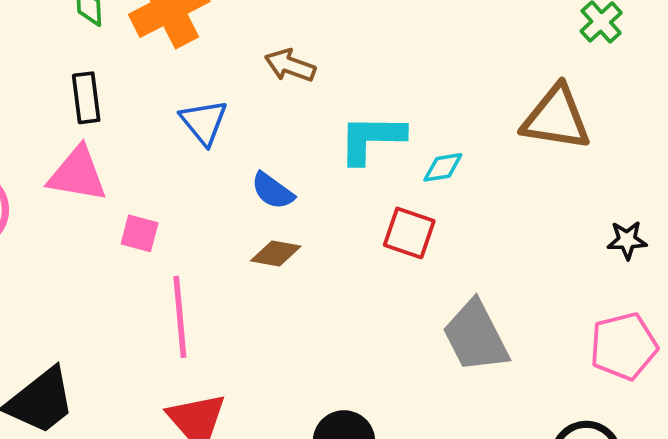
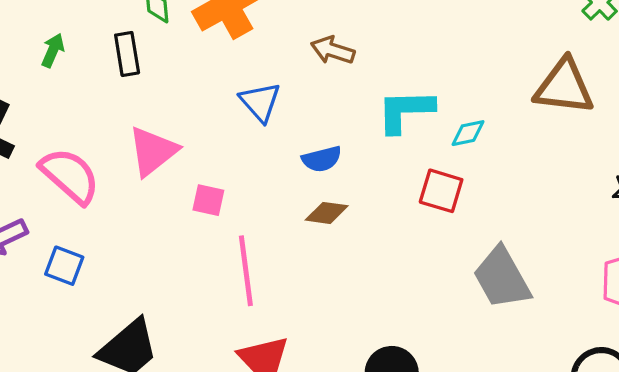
black rectangle: (86, 98) -> (127, 54), moved
pink triangle: (77, 174) -> (153, 151), turned -46
blue semicircle: (273, 191) -> (322, 159), turned -48

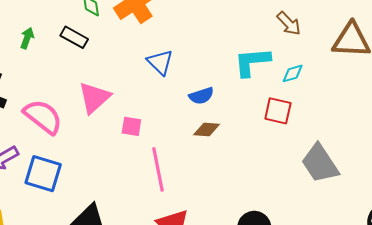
brown arrow: (333, 50) -> (289, 23), moved, turned -148
black rectangle: (127, 54) -> (74, 37), turned -48
blue square: (64, 266) -> (43, 174), size x1.5

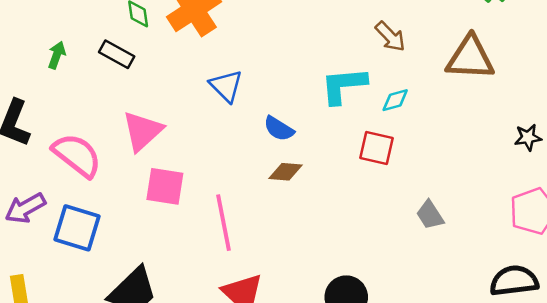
blue semicircle: (201, 96) -> (279, 129), turned 50
pink square: (131, 126) -> (165, 186), moved, size x1.5
gray trapezoid: (320, 163) -> (430, 215), size x0.6

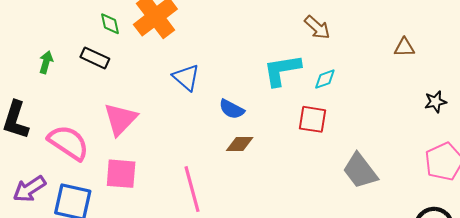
brown triangle: (470, 58) -> (404, 47), moved, size x0.5
pink square: (165, 186) -> (121, 174), moved
gray trapezoid: (430, 215) -> (360, 171), size x1.5

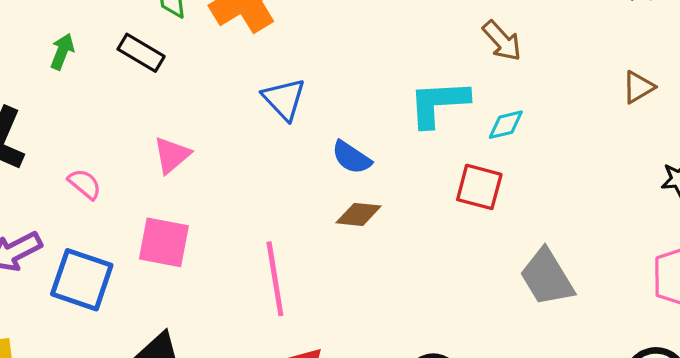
brown triangle: (404, 47) -> (638, 87), turned -35
pink triangle: (120, 119) -> (172, 155), size x0.7
pink semicircle: (68, 143) -> (85, 184), size x0.5

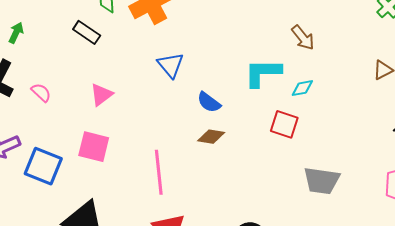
green arrow: (62, 51) -> (16, 33), moved
pink semicircle: (85, 184) -> (41, 92), moved
gray trapezoid: (547, 277) -> (322, 181), turned -54

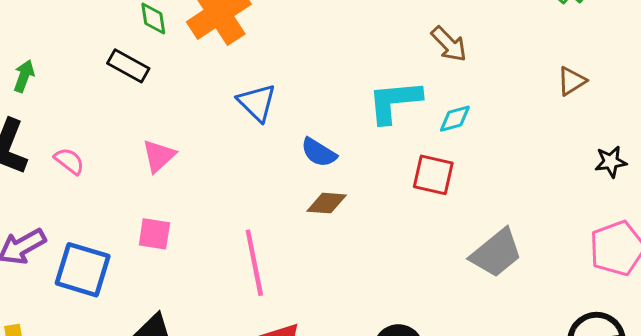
pink square: (94, 147) -> (154, 234), size x0.7
gray trapezoid: (322, 181) -> (496, 253), turned -42

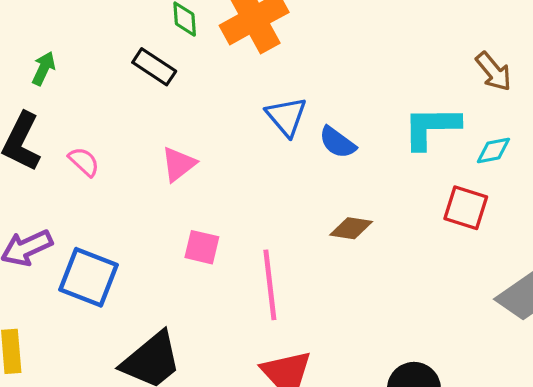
blue semicircle: (319, 152) -> (337, 142), moved
pink square: (154, 234) -> (202, 247), moved

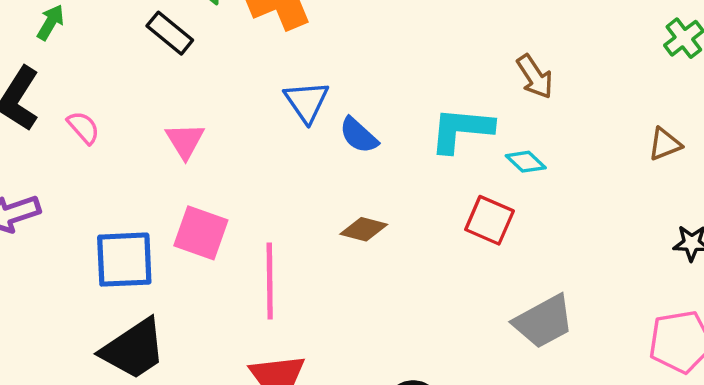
cyan diamond: (493, 150) -> (526, 162), turned 48
pink triangle: (179, 164) -> (185, 141), turned -30
pink square: (202, 247) -> (201, 233), size x1.4
blue square: (89, 277) -> (124, 260), moved, turned -30

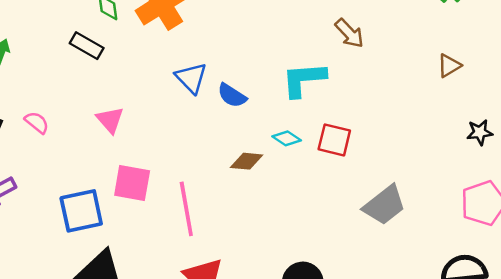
cyan diamond: (526, 162) -> (287, 138), moved

